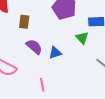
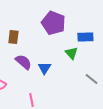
blue triangle: (55, 53) -> (44, 68), turned -40

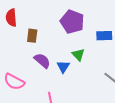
green triangle: (71, 53) -> (78, 55), moved

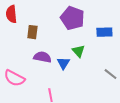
purple semicircle: (42, 61) -> (42, 57), turned -30

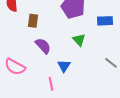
purple semicircle: (42, 57) -> (43, 46), turned 36
blue triangle: (63, 63) -> (64, 66), moved

